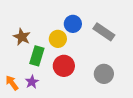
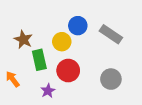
green rectangle: (37, 56) -> (39, 60), turned -30
purple star: (32, 82) -> (48, 91), moved
orange arrow: (12, 83) -> (13, 79), moved

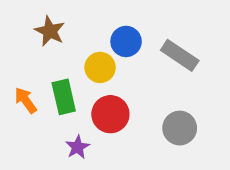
brown star: (23, 40) -> (50, 31), moved
orange arrow: (13, 79) -> (26, 100), moved

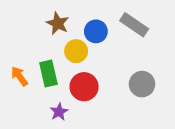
brown star: (50, 31) -> (58, 23), moved
gray rectangle: (180, 55) -> (134, 25), moved
gray circle: (180, 128) -> (142, 84), moved

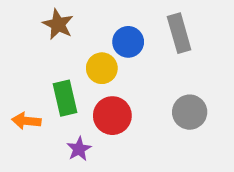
brown star: (58, 23) -> (58, 24), moved
gray rectangle: (134, 25) -> (179, 33), turned 40
orange arrow: (19, 76) -> (26, 121), moved, turned -48

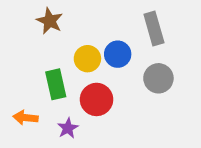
blue circle: (128, 42) -> (118, 54), moved
gray circle: (190, 112) -> (158, 78), moved
orange arrow: (26, 121) -> (26, 118), moved

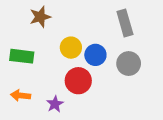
brown star: (50, 21) -> (40, 17), turned 30
blue circle: (118, 54) -> (95, 55), moved
green rectangle: (56, 84) -> (22, 56), moved, turned -70

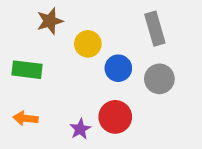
yellow circle: (71, 48) -> (88, 44), moved
red circle: (78, 81) -> (115, 117), moved
purple star: (55, 104) -> (80, 129), moved

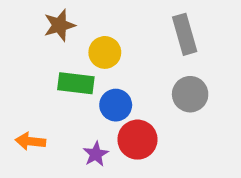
blue circle: (118, 68) -> (116, 105), moved
green rectangle: (27, 70) -> (76, 83), moved

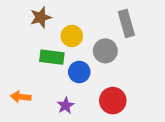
gray circle: (190, 94) -> (105, 51), moved
red circle: (137, 140) -> (113, 101), moved

